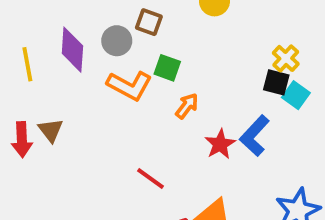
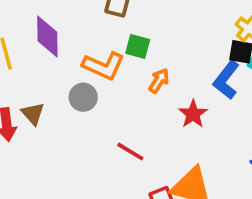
gray circle: (117, 41) -> (83, 97), moved
blue L-shape: (255, 136) -> (226, 80), moved

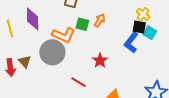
orange arrow: (159, 81) -> (100, 20), moved
gray circle: (83, 97) -> (52, 52), size x1.6
red star: (193, 114) -> (100, 60), moved

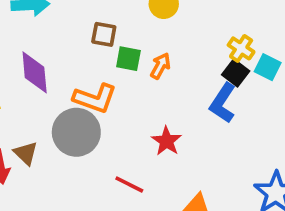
green square: (82, 24) -> (128, 59), moved
black square: (139, 27) -> (236, 73), turned 32
cyan square: (150, 33) -> (268, 67), moved

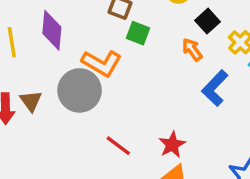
orange arrow: (160, 66) -> (192, 50), moved, turned -75
black square: (236, 73) -> (208, 21), moved
red star: (167, 141) -> (172, 145), moved

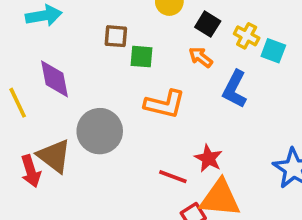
orange L-shape: (102, 63) -> (165, 104), moved
brown triangle: (31, 101) -> (54, 156), size x1.5
red line: (118, 146) -> (173, 177), moved

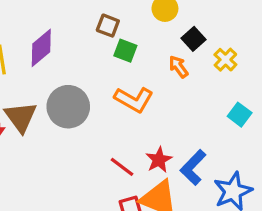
cyan square: (273, 51) -> (240, 115), moved
purple diamond: (54, 79) -> (41, 48), turned 45
blue L-shape: (235, 89) -> (193, 167), moved

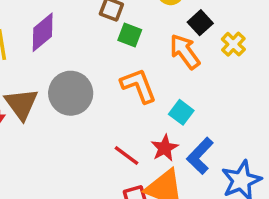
orange arrow: (178, 67) -> (185, 52), size x1.5
orange L-shape: (134, 100) -> (139, 86), turned -141
cyan square: (240, 115) -> (181, 112), moved

